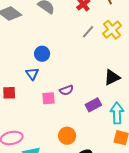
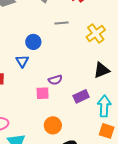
yellow cross: (112, 30) -> (96, 34), moved
gray line: (88, 32) -> (62, 23), moved, turned 40
pink square: (49, 98) -> (43, 93), moved

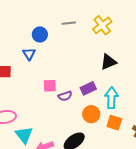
gray line: (62, 23) -> (69, 23), moved
purple semicircle: (55, 80) -> (65, 96), moved
orange circle: (53, 125) -> (91, 114), moved

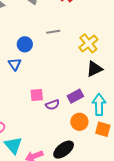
yellow cross: (102, 25) -> (88, 43), moved

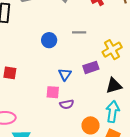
blue triangle: (15, 64) -> (65, 74), moved
black triangle: (94, 69) -> (114, 86), moved
purple rectangle: (75, 96) -> (91, 67), moved

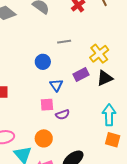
blue circle: (49, 40) -> (43, 62), moved
black triangle: (114, 86) -> (105, 78), moved
orange circle: (91, 125) -> (44, 138), moved

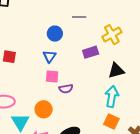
black triangle: (105, 78) -> (116, 71), moved
blue triangle: (56, 85) -> (49, 56), moved

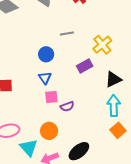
orange square: (111, 122) -> (118, 130), turned 35

